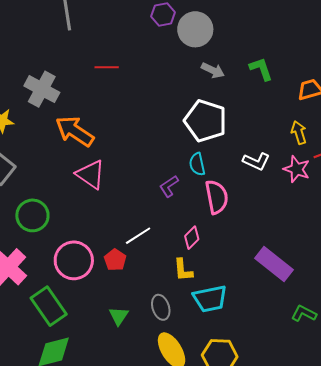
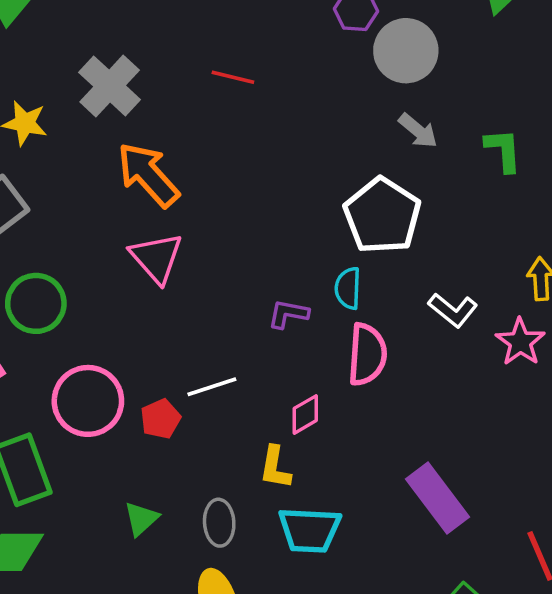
purple L-shape: (169, 186) -> (288, 314), turned 30

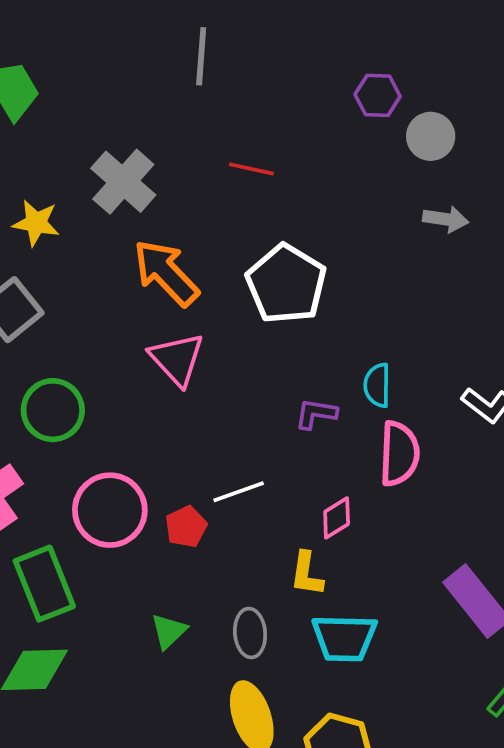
gray circle: (406, 51) -> (431, 136), size x0.7
gray arrow: (418, 131) -> (446, 219), turned -30
white pentagon: (382, 216) -> (286, 284), moved

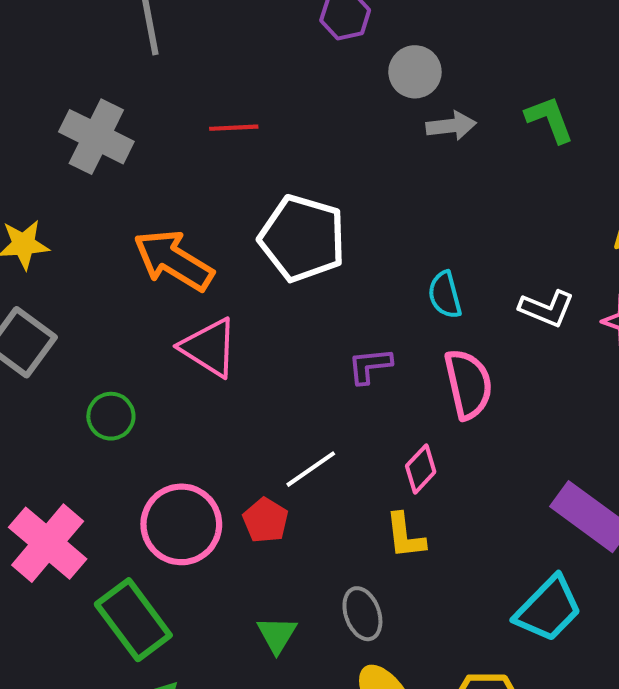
gray circle: (431, 136) -> (415, 72), moved
gray cross: (123, 182) -> (96, 137), moved
cyan semicircle: (377, 385) -> (445, 295), moved
green circle: (53, 410) -> (111, 416), moved, size x0.7
cyan trapezoid: (344, 638) -> (548, 609), moved, turned -32

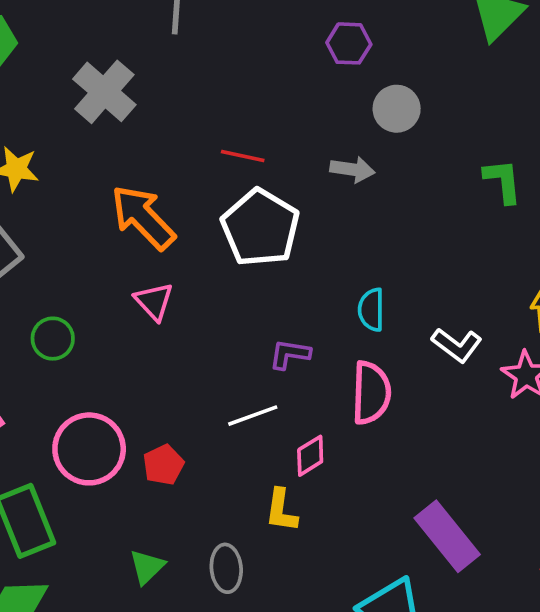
gray arrow: (451, 126) -> (352, 169), moved
red line: (234, 128) -> (243, 156), moved
pink triangle: (209, 348) -> (154, 301), size x0.7
white line: (311, 469) -> (253, 416), moved

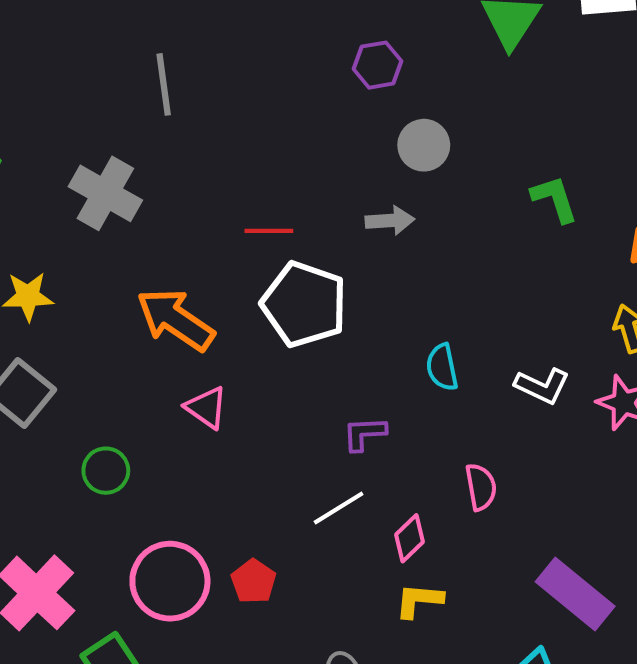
purple hexagon: (349, 43) -> (378, 65), moved
pink semicircle: (371, 393) -> (481, 487), moved, size x0.7
yellow L-shape: (281, 510) -> (419, 600), moved, turned 99

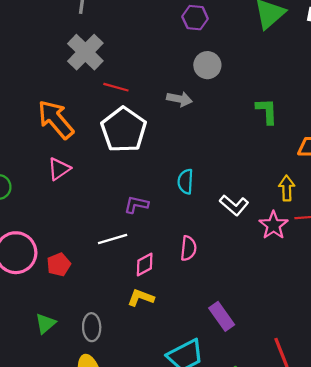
gray cross: (105, 193) -> (85, 52), moved
pink triangle: (206, 408) -> (59, 169), turned 35
purple rectangle: (575, 594) -> (222, 316), size x0.7

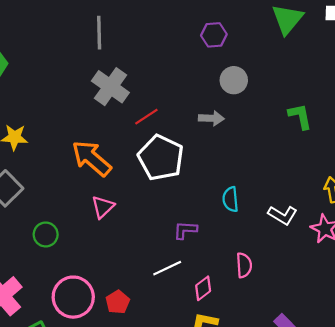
red line: (116, 87) -> (146, 117), turned -40

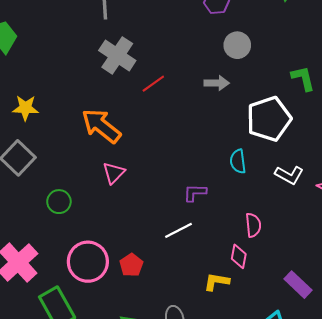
white pentagon: (161, 158) -> (269, 119), moved, turned 30
pink diamond: (203, 288) -> (239, 256), moved, turned -40

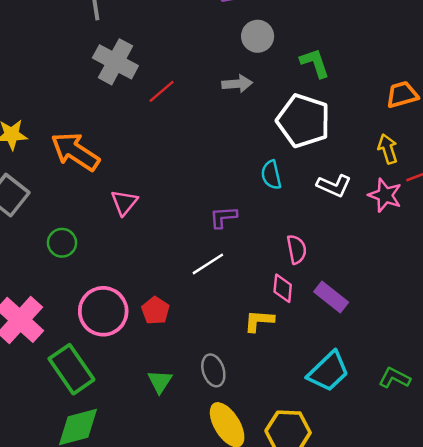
green L-shape: (303, 78) -> (315, 63), moved
white pentagon: (269, 119) -> (303, 121), turned -30
orange arrow: (101, 126) -> (75, 152), moved
purple rectangle: (298, 285) -> (331, 297), moved

